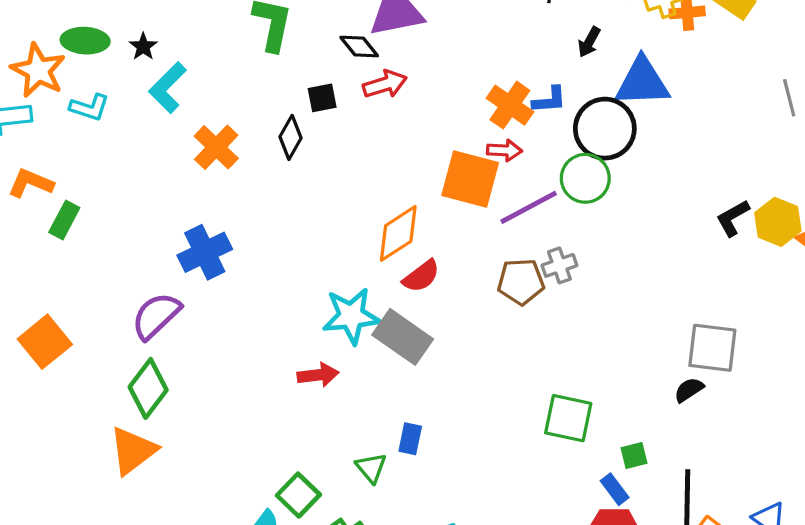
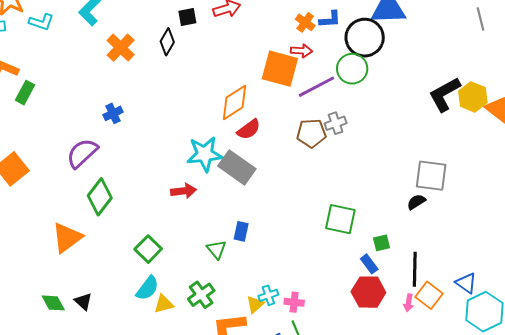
orange cross: (510, 105) -> (305, 22), size x0.7
black L-shape: (733, 218) -> (445, 94), size x1.5
blue cross: (205, 252) -> (113, 113), size x0.6
green diamond: (148, 388) -> (100, 197), moved
green square: (298, 495) -> (148, 249), moved

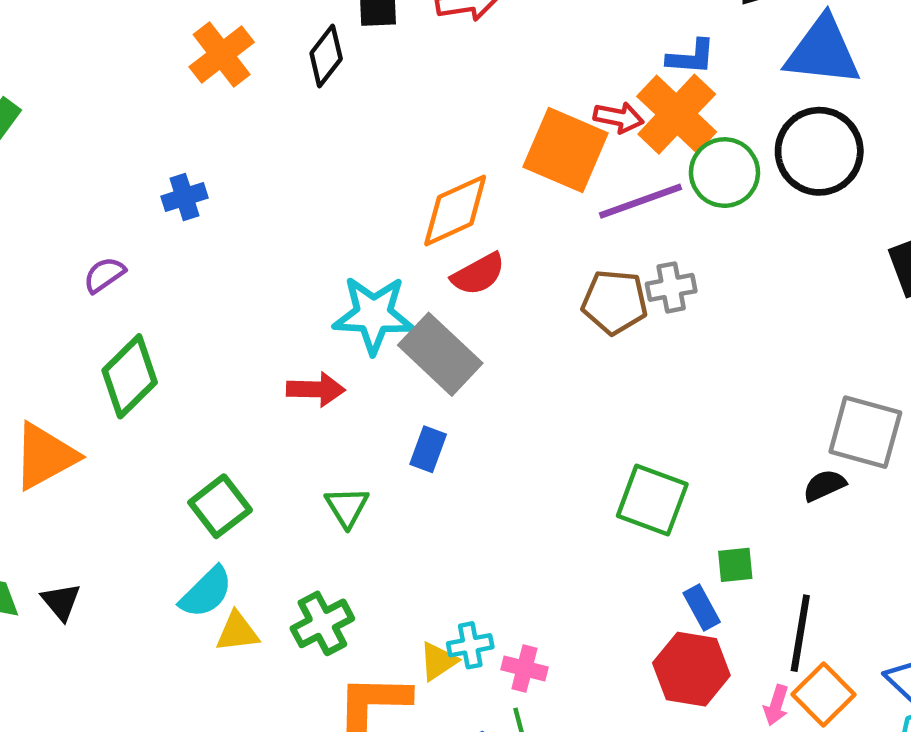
orange cross: (305, 22) -> (677, 114), moved, size x1.8
black circle: (365, 38) -> (819, 151), moved
purple semicircle: (82, 153) -> (104, 275), size x0.6
blue rectangle: (241, 231) -> (428, 449), moved
green triangle: (216, 249) -> (347, 507), moved

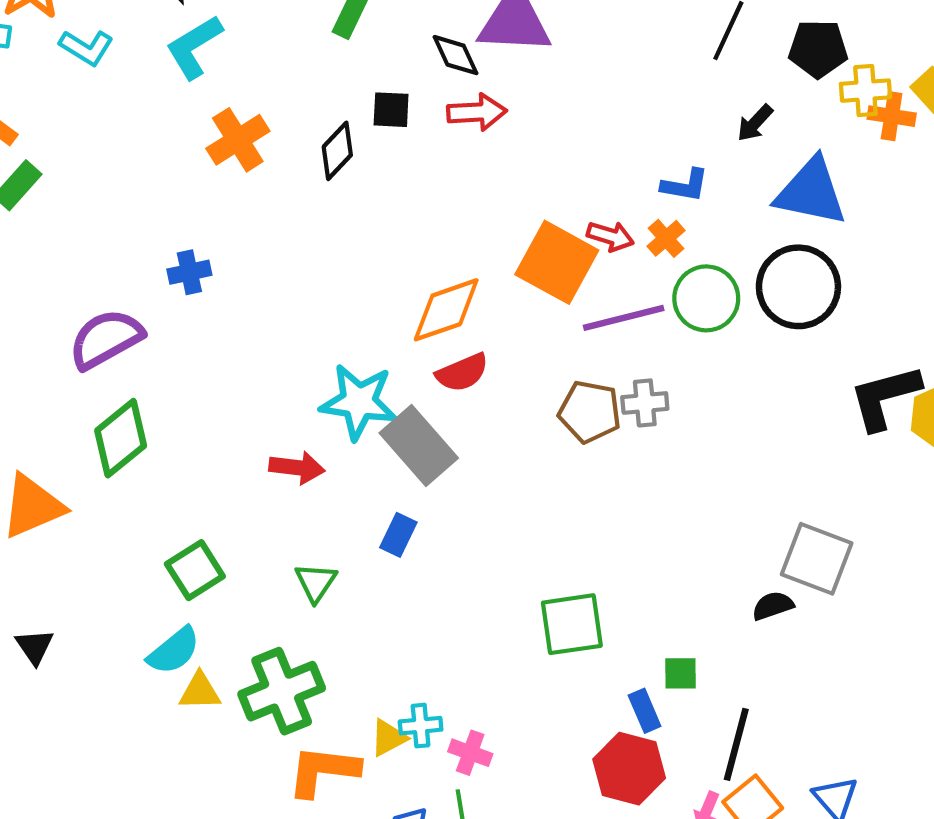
orange cross: (677, 114) -> (666, 238), size x0.5
purple semicircle: (104, 275) -> (106, 339), size x1.8
green square: (652, 500) -> (572, 624), moved, turned -34
green cross: (322, 623) -> (282, 691), size x1.4

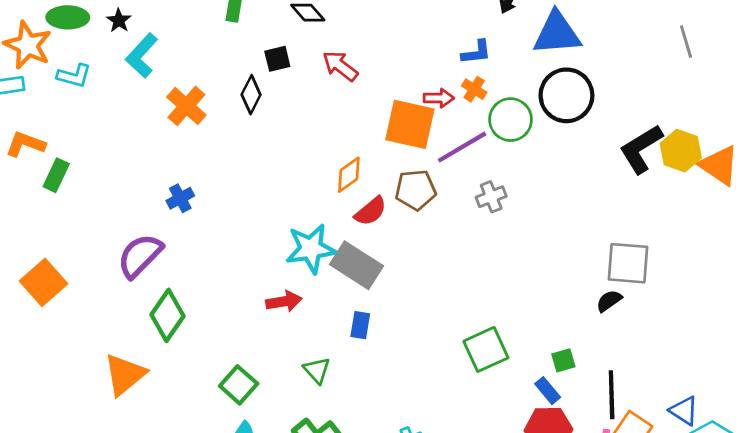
red arrow: (477, 112) -> (340, 66), moved, turned -123
orange diamond: (446, 310) -> (349, 175), size x0.7
brown pentagon: (590, 412) -> (416, 190), moved

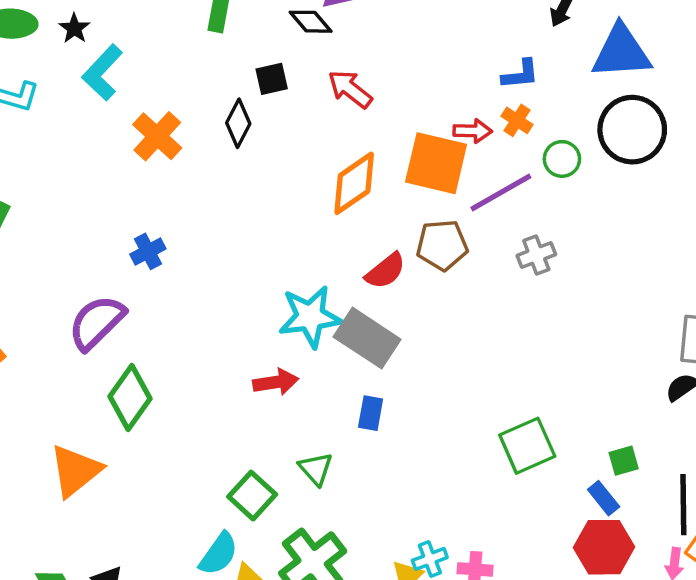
green circle: (511, 120) -> (562, 159), size x0.7
orange diamond: (349, 175) -> (354, 183), moved, size x1.4
green square: (239, 385) -> (252, 496), moved

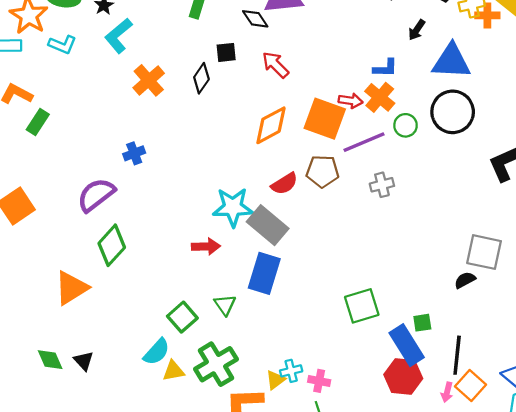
orange cross: (517, 120) -> (380, 97), size x1.5
blue rectangle: (371, 413) -> (264, 273), size x1.8
blue rectangle: (604, 498) -> (407, 345), size x1.8

